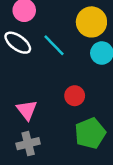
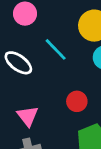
white ellipse: (18, 43) -> (18, 63), moved

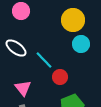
cyan line: (56, 49) -> (44, 60), moved

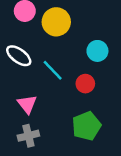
yellow circle: (73, 20) -> (56, 22), moved
red circle: (60, 77) -> (85, 84), moved

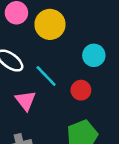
pink triangle: (27, 104) -> (25, 100), moved

